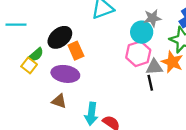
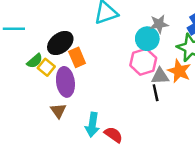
yellow square: (29, 65) -> (46, 67), moved
purple ellipse: (65, 74) -> (65, 82), turned 72
brown triangle: (59, 101) -> (58, 111), turned 35

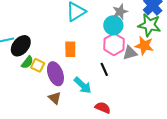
black ellipse: (60, 43) -> (21, 46), moved
orange rectangle: (77, 57) -> (70, 49), moved, turned 35
black line: (156, 93) -> (104, 69), moved
cyan arrow: (92, 125) -> (83, 85), moved, turned -42

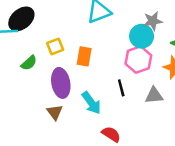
black ellipse: (21, 46) -> (21, 19), moved
gray triangle: (130, 53) -> (154, 96), moved
yellow square: (38, 65) -> (55, 46), moved, turned 32

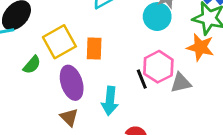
yellow square: (55, 46) -> (59, 42), size x1.6
pink hexagon: (138, 60) -> (158, 67), moved
cyan arrow: (91, 103) -> (110, 101), turned 50

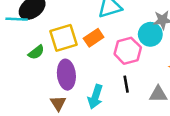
orange rectangle: (94, 49) -> (94, 38), moved, turned 42
pink hexagon: (158, 67) -> (128, 51), moved

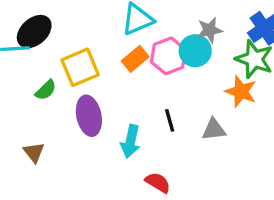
orange rectangle: (94, 38) -> (135, 59), moved
pink hexagon: (128, 51) -> (168, 56), moved
brown triangle: (58, 103) -> (34, 152), moved

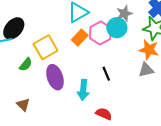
gray triangle: (214, 130) -> (146, 70), moved

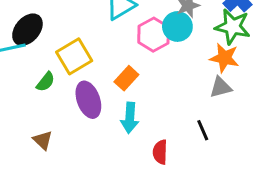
orange rectangle: (80, 38) -> (126, 78), moved
black line: (106, 74) -> (203, 130), moved
red semicircle: (104, 114) -> (160, 152), turned -112

